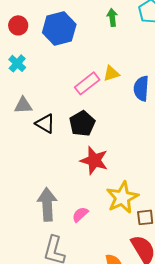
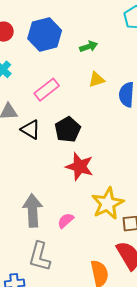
green arrow: (112, 17) -> (89, 47), moved, turned 78
pink rectangle: (87, 83) -> (47, 90), moved

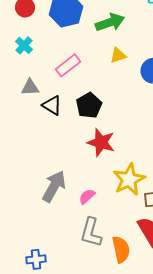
green arrow: (89, 47) -> (110, 22), size x1.6
gray arrow: (33, 211) -> (54, 186), turned 32
gray L-shape: (40, 257) -> (91, 232), moved

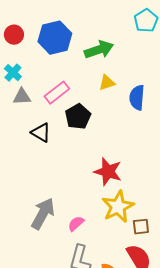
gray triangle: (30, 87) -> (22, 97), moved
black pentagon: (89, 105) -> (78, 117), moved
red star: (101, 142) -> (108, 172), moved

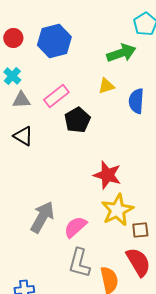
green arrow: (99, 50) -> (121, 53), moved
black triangle: (41, 133) -> (23, 136), moved
pink semicircle: (76, 224) -> (75, 227), size x1.4

